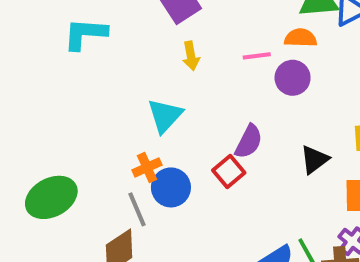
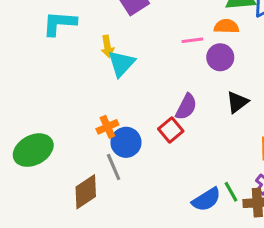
yellow arrow: (191, 56) -> (107, 46), moved
cyan triangle: (165, 116) -> (121, 63), moved
black triangle: (314, 160) -> (237, 102), moved
gray line: (137, 209) -> (114, 167), moved

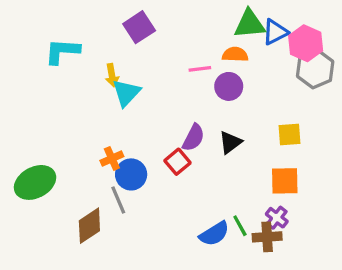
black triangle: (237, 102) -> (230, 142), moved

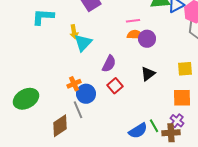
orange semicircle: (235, 54) -> (135, 35), moved
pink line: (200, 69) -> (133, 21), moved
purple semicircle: (194, 138) -> (109, 64), moved

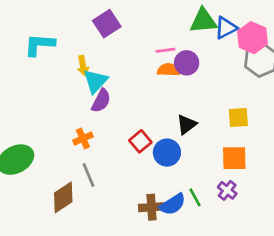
purple circle: (147, 39) -> (187, 63), moved
purple semicircle: (109, 64) -> (101, 101), moved
blue circle: (86, 94) -> (167, 153), moved
brown cross: (171, 133) -> (152, 207), moved

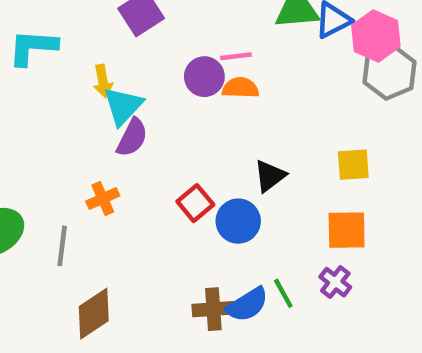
purple circle: (187, 63) -> (204, 77), moved
gray line: (88, 175) -> (62, 246), moved, turned 30
brown diamond: (63, 197) -> (94, 314), moved

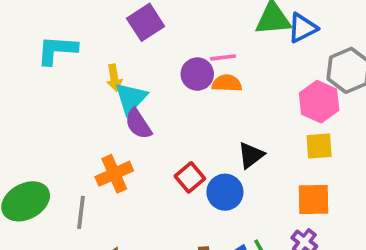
pink hexagon: (376, 36) -> (319, 102), moved
purple semicircle: (132, 138) -> (138, 124), turned 120
orange cross: (103, 199) -> (114, 174), size x1.4

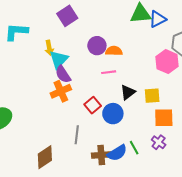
pink line: (223, 57) -> (109, 72), moved
yellow square: (319, 146) -> (152, 96), moved
orange cross: (114, 174) -> (61, 91), moved
gray line: (81, 212) -> (77, 135), moved

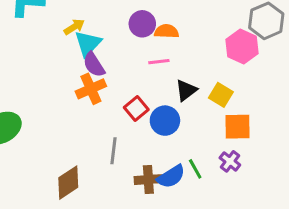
yellow arrow: (49, 48) -> (74, 27), turned -112
yellow square: (152, 96) -> (221, 95), turned 35

